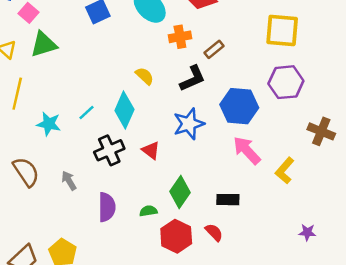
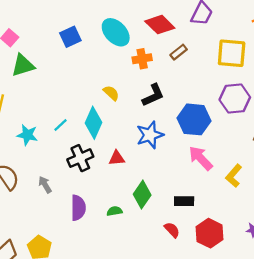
brown rectangle: (214, 49) -> (179, 52), moved
red triangle: (151, 150) -> (117, 158), turned -42
red hexagon: (176, 236) -> (209, 233), moved

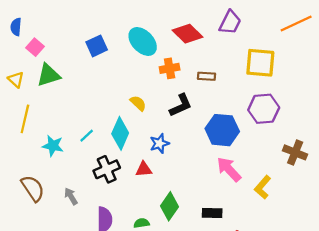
brown rectangle: (179, 52) -> (207, 76), moved, turned 42
blue star: (150, 135) -> (159, 143), moved, size x0.7

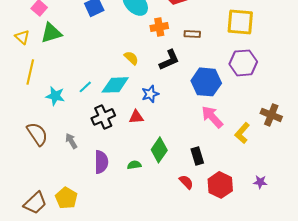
cyan diamond: (120, 133) -> (115, 85), turned 64
brown cross: (295, 152) -> (271, 115), moved
black rectangle: (212, 213) -> (197, 156), turned 72

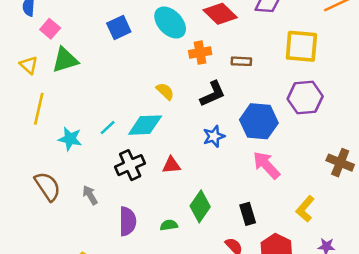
blue star: (150, 94) -> (214, 136), moved
yellow L-shape: (242, 133) -> (305, 209), moved

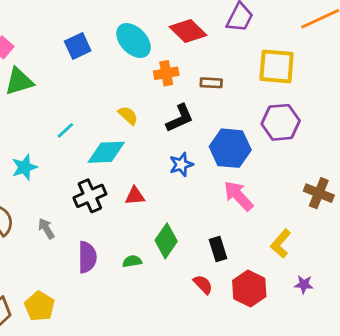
cyan line: (108, 128) -> (65, 130), moved
cyan star: (70, 139) -> (24, 167), turned -30

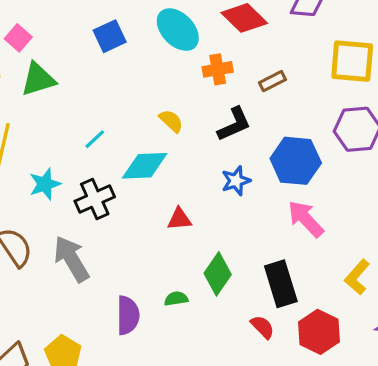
brown rectangle: (211, 83) -> (272, 81), turned -30
black cross: (90, 196) -> (95, 199), moved
gray arrow: (46, 229) -> (71, 259), size x1.8
black rectangle: (218, 249) -> (281, 284), size x1.5
purple semicircle: (87, 257) -> (128, 315), moved

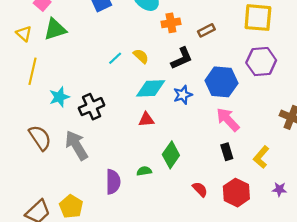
cyan line: (95, 139) -> (115, 58), moved
cyan diamond: (145, 166) -> (151, 88), moved
black rectangle: (281, 284) -> (227, 152), moved, size x0.6

